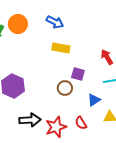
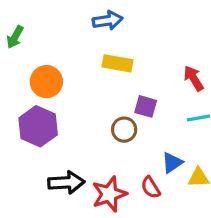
blue arrow: (55, 22) -> (108, 20), turned -36
orange circle: (18, 24) -> (46, 82), moved
blue triangle: (94, 100) -> (172, 163), moved

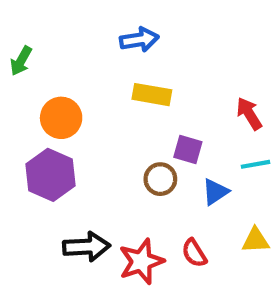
blue triangle: (172, 163) -> (215, 192), moved

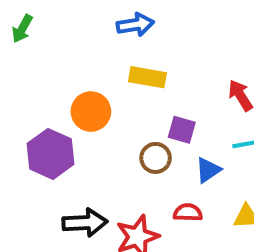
green arrow: (21, 61) -> (22, 29), moved
orange circle: (61, 118) -> (91, 111), moved
red semicircle: (194, 253) -> (188, 213), moved, turned 124

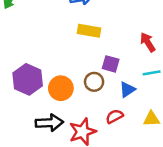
orange circle: (91, 111) -> (61, 88), moved
red semicircle: (188, 213) -> (114, 116), turned -30

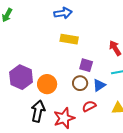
brown circle: (94, 82) -> (80, 83), moved
black arrow: (49, 123) -> (38, 111), turned -75

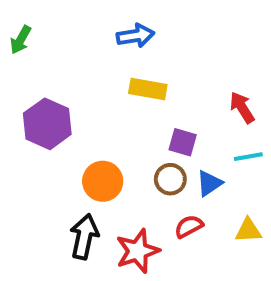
purple hexagon: (21, 77) -> (47, 124), moved

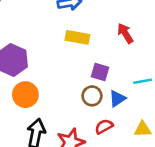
red arrow: (242, 107) -> (125, 33), moved
orange circle: (103, 181) -> (25, 95), moved

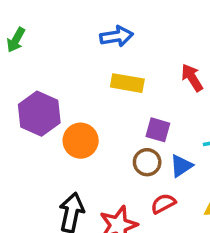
orange circle: (25, 95) -> (81, 141), moved

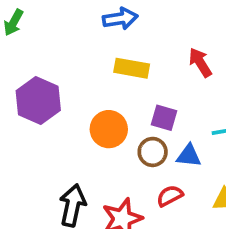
orange circle: (81, 141) -> (109, 129), moved
blue triangle: (181, 166) -> (189, 156), turned 40

